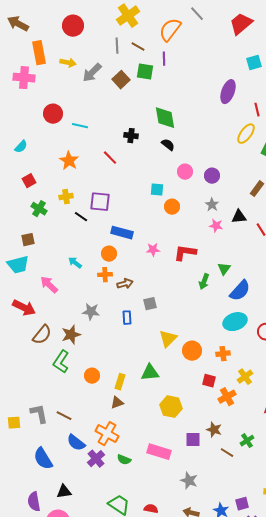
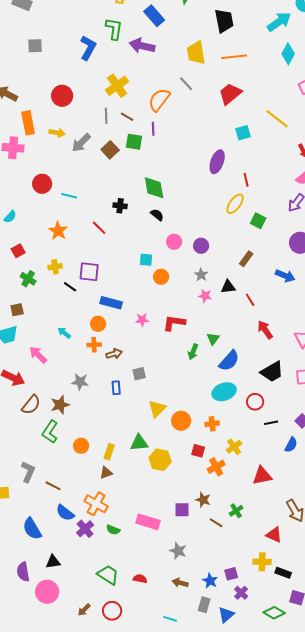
yellow hexagon: (171, 407) -> (160, 460), moved
gray L-shape: (39, 414) -> (28, 472), moved, turned 35

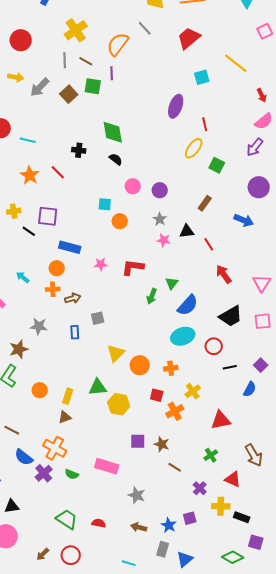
orange star: (58, 231) -> (30, 175), moved
purple square: (182, 510) -> (138, 441), moved
green cross: (236, 511) -> (211, 455), moved
purple cross: (241, 593) -> (200, 488), moved

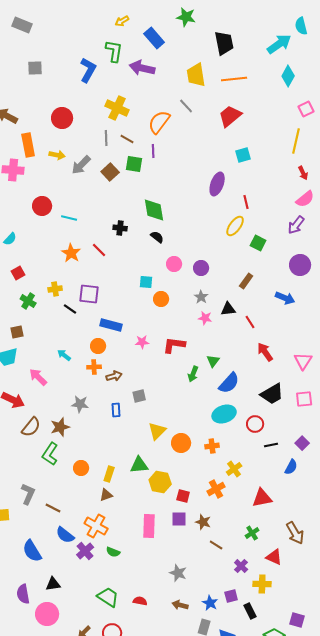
yellow cross: (76, 30) -> (117, 108), turned -30
yellow line: (236, 63) -> (296, 141), moved, turned 65
red square: (157, 395) -> (183, 496), moved
pink rectangle: (107, 466) -> (149, 526), moved, turned 75
black rectangle: (242, 517) -> (250, 611), moved, turned 42

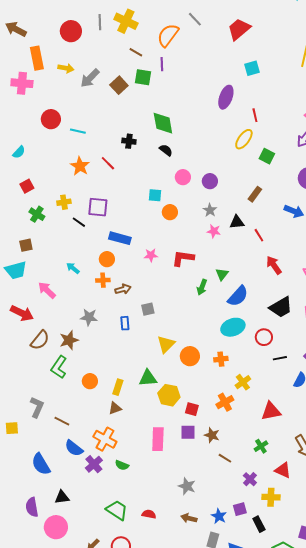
gray line: (106, 138) -> (100, 22), moved

